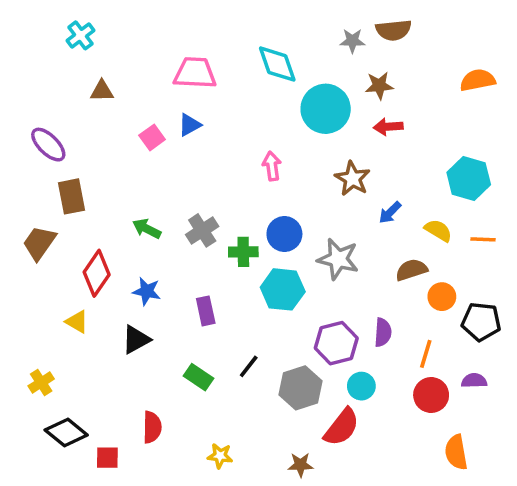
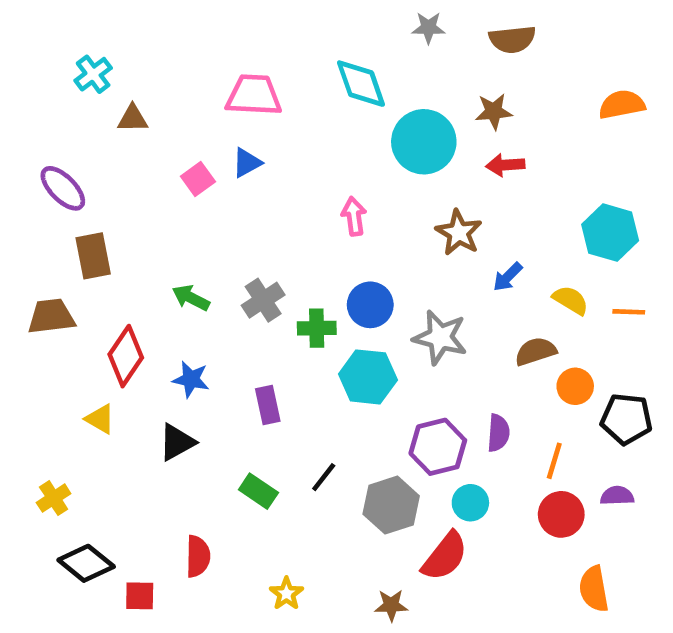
cyan cross: (80, 35) -> (93, 74), moved
gray star: (352, 41) -> (428, 28), moved
brown trapezoid: (39, 243) -> (51, 316), turned 48
yellow star: (220, 456) -> (286, 594), turned 30

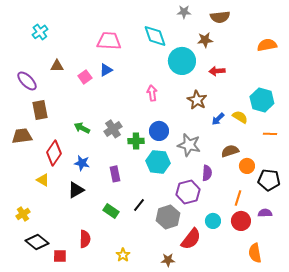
brown star: (494, 111) -> (205, 40), moved
brown triangle: (133, 118) -> (57, 66), moved
yellow semicircle: (571, 300) -> (240, 117), moved
purple semicircle: (498, 433) -> (207, 173), moved
cyan circle: (470, 503) -> (213, 221), moved

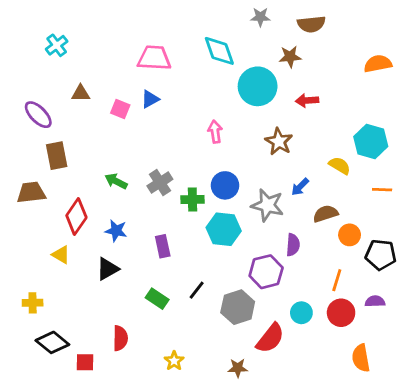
pink square: (85, 77) -> (120, 109), turned -32
blue arrow: (218, 119) -> (300, 187), moved
yellow cross: (23, 214) -> (33, 303), turned 32

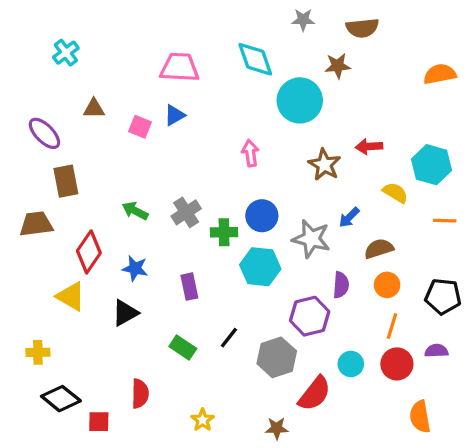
red arrow: (307, 100) -> (369, 147), moved
orange circle: (350, 235) -> (387, 285), moved
yellow triangle: (61, 255) -> (71, 296), size x1.4

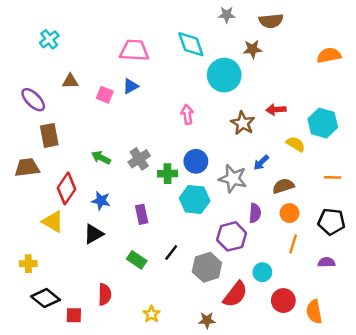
orange line: (445, 221) -> (333, 177), moved
red circle: (397, 364) -> (283, 301), moved

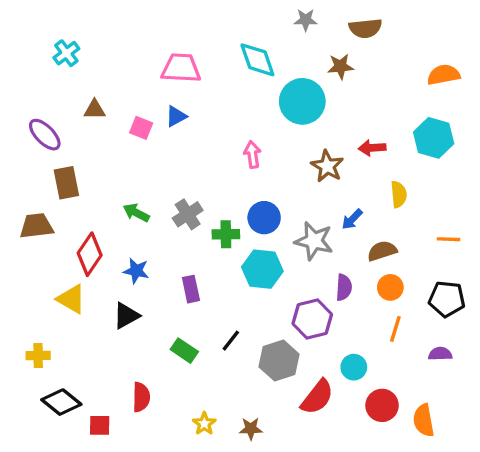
cyan hexagon: (323, 123) -> (434, 138), moved
yellow semicircle: (296, 144) -> (399, 194), turned 54
brown star: (207, 320) -> (251, 429), moved

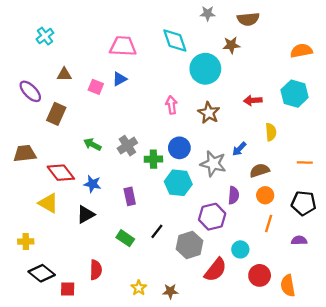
brown star: (327, 166) -> (209, 113), moved
brown rectangle: (66, 183) -> (56, 114), moved, turned 35
red diamond: (90, 254) -> (61, 173), turned -72

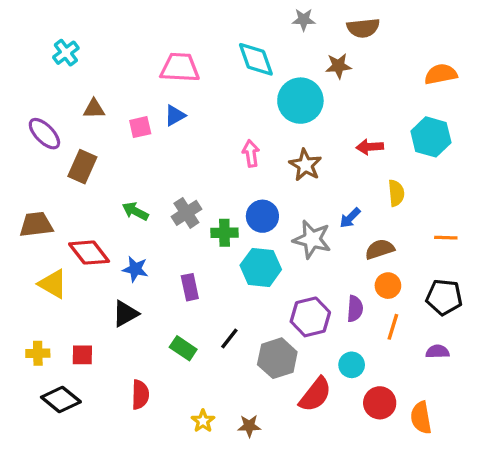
pink square: (96, 87) -> (140, 127), turned -35
purple semicircle: (234, 195) -> (355, 309), moved
yellow triangle: (48, 203) -> (53, 284), moved
red square: (68, 289) -> (82, 355), moved

